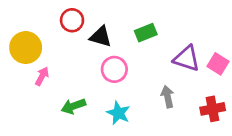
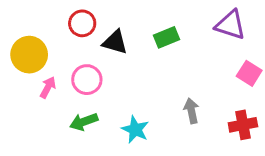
purple triangle: (187, 58) -> (230, 25), moved
pink circle: (114, 69) -> (87, 80), moved

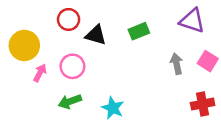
gray arrow: (191, 111) -> (177, 64), moved

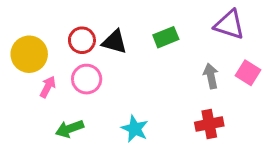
red circle: (69, 19) -> (82, 40), moved
green arrow: (70, 101) -> (70, 129), moved
red cross: (203, 104) -> (209, 124), moved

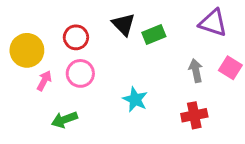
black triangle: (115, 42) -> (124, 24), moved, turned 30
cyan star: (135, 129) -> (135, 99), moved

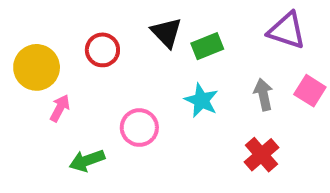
pink circle: (80, 73) -> (139, 128), moved
cyan star: (135, 99) -> (201, 100), moved
red cross: (194, 115) -> (261, 155), turned -30

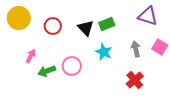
black triangle: (166, 33) -> (86, 28), moved
yellow circle: (37, 67) -> (19, 18), moved
green arrow: (87, 160) -> (47, 71), moved

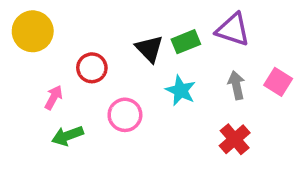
purple triangle: (148, 16) -> (233, 30), moved
red circle: (53, 26) -> (92, 68), moved
green arrow: (47, 71) -> (68, 136), moved

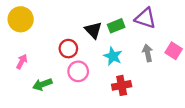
red circle: (92, 68) -> (68, 49), moved
pink arrow: (54, 97) -> (22, 62), moved
red cross: (235, 139) -> (122, 85), moved, turned 30

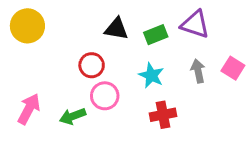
black triangle: (93, 30) -> (116, 29), moved, turned -36
pink arrow: (22, 62) -> (29, 109), moved, size x1.5
green arrow: (42, 84) -> (73, 116), moved

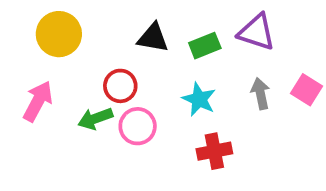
yellow circle: (27, 26) -> (59, 34), moved
pink arrow: (29, 109) -> (38, 101), moved
green arrow: (73, 116) -> (95, 119), moved

